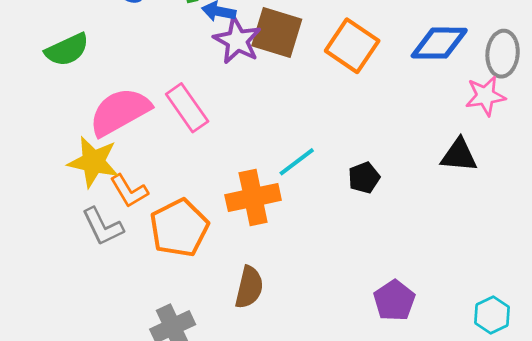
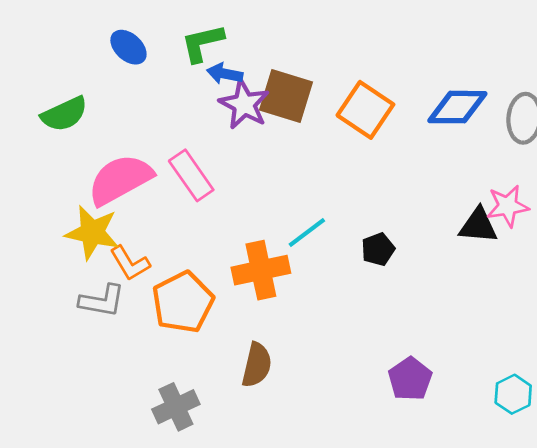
pink star: (485, 96) -> (508, 206), moved
gray L-shape: (103, 227) -> (102, 301), turned -54

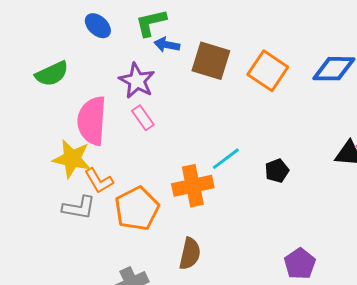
purple star: (244, 104) -> (137, 81), moved
pink rectangle: (191, 175) -> (143, 118), size x0.7
pink semicircle: (120, 180) -> (92, 121), turned -57

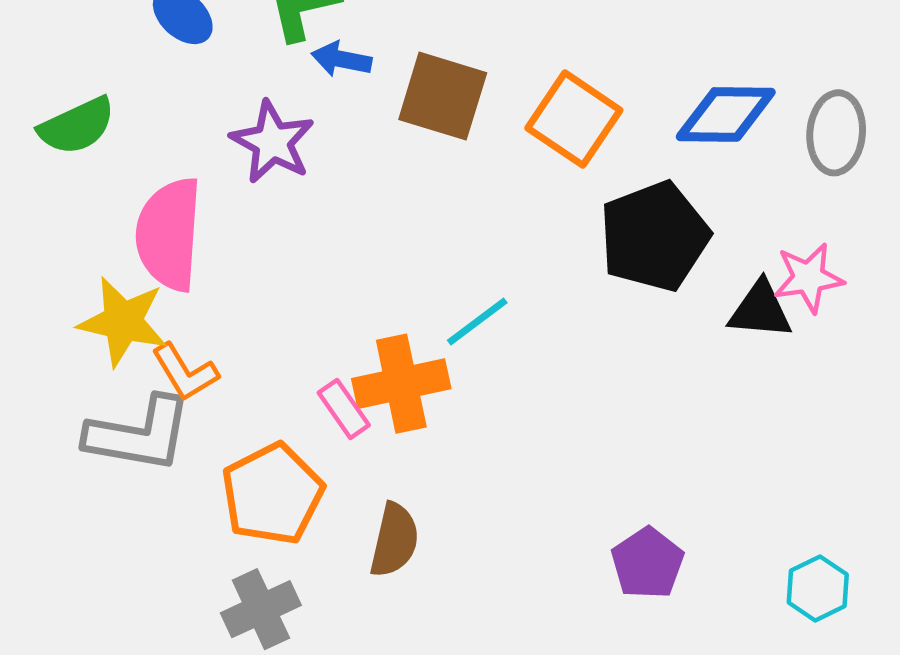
pink rectangle: (143, 118) -> (344, 409), moved
black pentagon: (277, 171) -> (654, 236), moved, size x2.0
gray L-shape: (79, 208) -> (139, 434), size x1.4
orange pentagon: (137, 209) -> (272, 494), moved

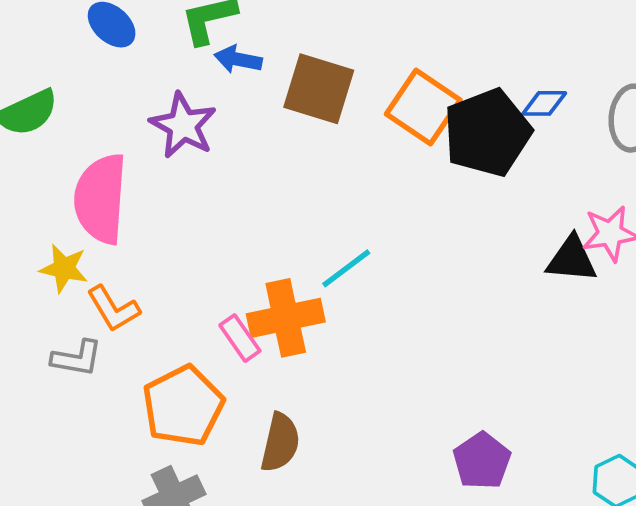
blue diamond: (726, 114) -> (544, 103), size x0.6
black pentagon: (654, 236) -> (487, 133), moved
yellow star: (123, 322) -> (64, 268), size x0.7
gray L-shape: (139, 434) -> (77, 358), size x0.6

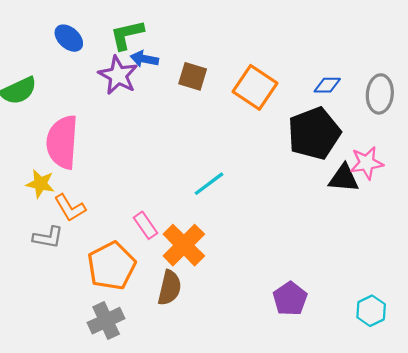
brown square: (319, 89) -> (193, 76), size x0.7
purple star: (183, 125) -> (118, 75), moved
black pentagon: (487, 133) -> (314, 133), moved
orange cross: (286, 318) -> (184, 245), moved, turned -33

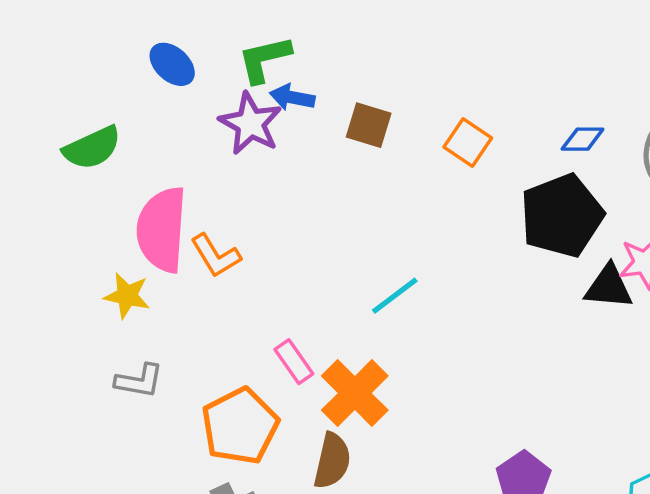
orange square: (255, 87) -> (468, 143), size x0.7
orange L-shape: (70, 208) -> (216, 256), moved

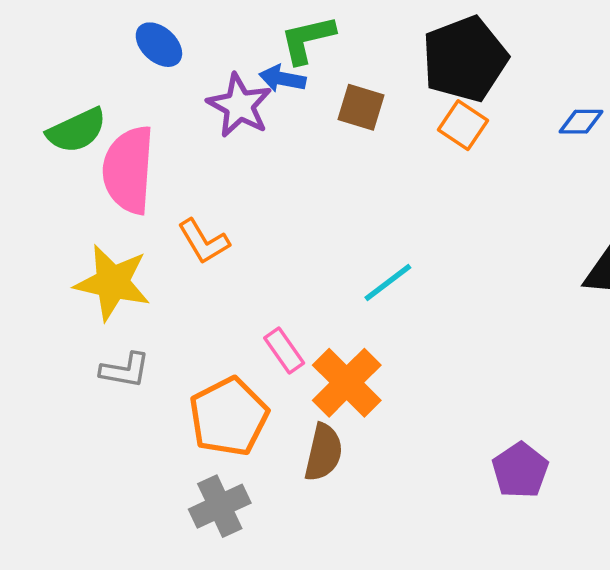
green L-shape: (264, 59) -> (307, 39), moved
black pentagon: (562, 216) -> (465, 59), moved
pink semicircle: (162, 230) -> (129, 170), moved
yellow star: (127, 296) -> (112, 283), size x1.6

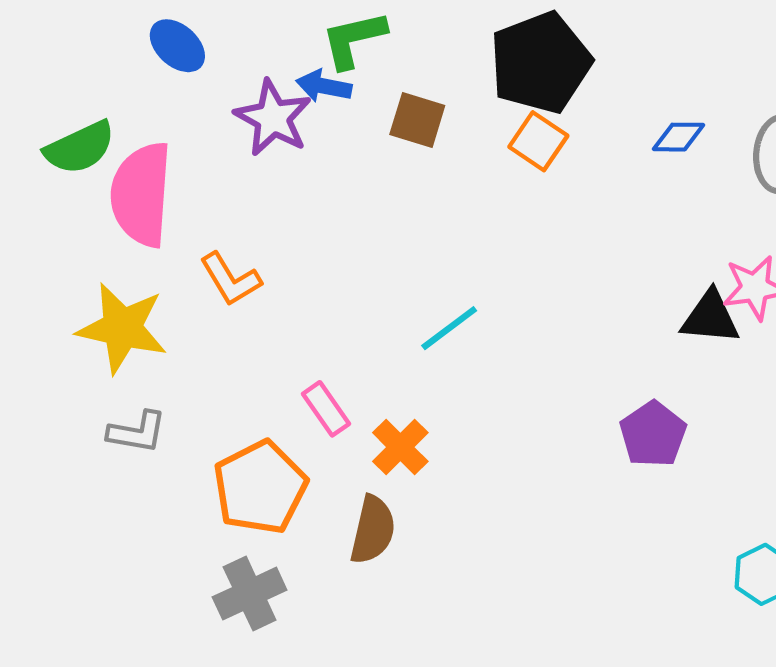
orange cross: (347, 383) -> (400, 447), size x0.7
purple pentagon: (520, 470) -> (653, 434), moved

